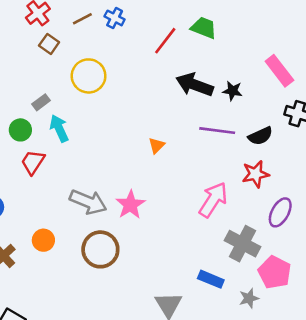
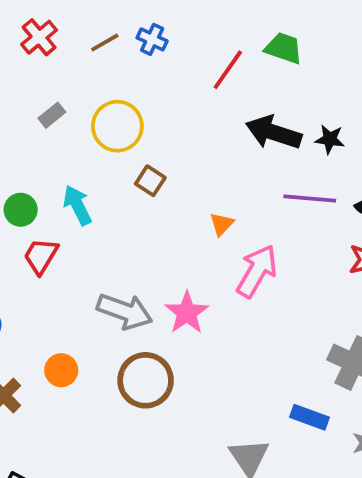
brown square: (49, 44) -> (150, 181), moved
gray rectangle: (41, 102) -> (52, 115), moved
pink arrow: (213, 200) -> (257, 271), moved

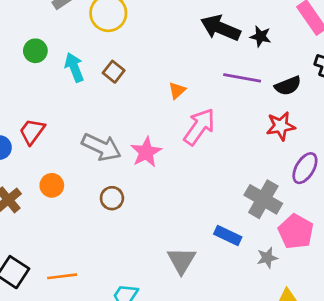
brown square: (150, 181) -> (114, 72), moved
green circle: (21, 210) -> (35, 51), moved
red trapezoid: (41, 256) -> (32, 132), moved
brown circle: (146, 380) -> (112, 198), size x0.6

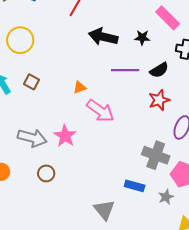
black star: (261, 36) -> (142, 38), moved
orange triangle: (177, 90) -> (80, 87), turned 32
pink arrow: (199, 127) -> (100, 111), turned 100

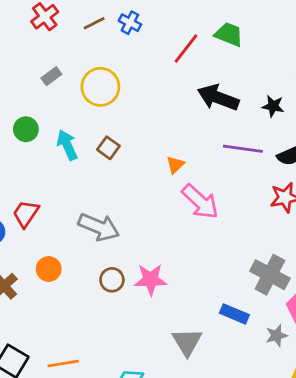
orange triangle: (80, 87) -> (175, 165), turned -32
pink star: (65, 136) -> (151, 280), moved, turned 30

